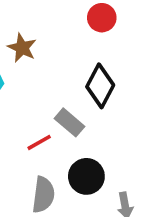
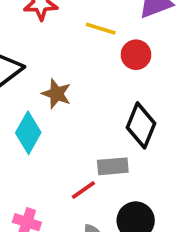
gray rectangle: (69, 122) -> (113, 166), turned -40

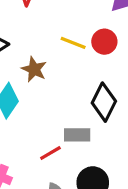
yellow line: (101, 29) -> (73, 43), moved

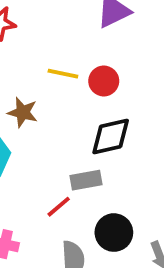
red circle: (104, 42) -> (104, 81), moved
black diamond: (104, 102) -> (111, 136), turned 60

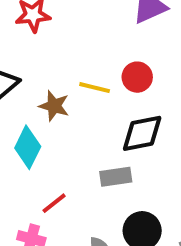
yellow line: (63, 74) -> (95, 88), moved
red line: (59, 207) -> (54, 203), moved

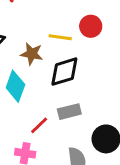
black diamond: (142, 133) -> (64, 72), moved
gray rectangle: (116, 177) -> (69, 112), moved

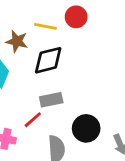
red line: (39, 125) -> (33, 120), moved

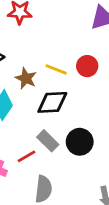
gray rectangle: (51, 100) -> (48, 141), turned 45
black circle: (86, 128) -> (80, 142), moved

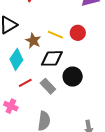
black circle: (80, 142) -> (73, 77), moved
red line: (26, 156) -> (25, 83), moved

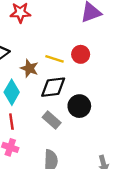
red line: (25, 83) -> (11, 122), moved, turned -64

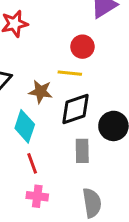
red circle: (81, 54) -> (82, 47), moved
gray rectangle: (52, 120) -> (82, 151), turned 60

